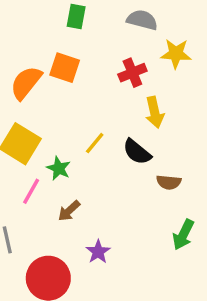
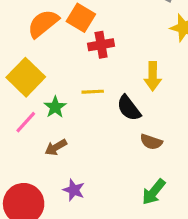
red cross: (132, 73) -> (101, 45), moved
yellow line: (95, 143) -> (93, 92), turned 35
purple star: (98, 252) -> (74, 190), turned -30

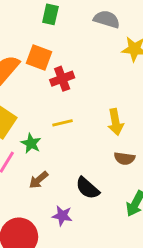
yellow arrow: (153, 76) -> (116, 122), moved
black semicircle: (129, 108) -> (87, 188), moved

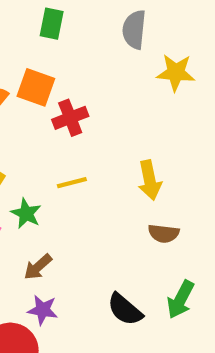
gray semicircle: (107, 19) -> (134, 30), turned -100
black semicircle: (87, 188) -> (125, 309), moved
purple star: (62, 216) -> (43, 310), moved

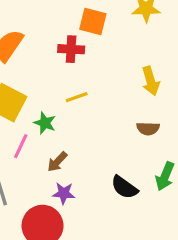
orange square: (36, 87) -> (93, 22), moved
red cross: (70, 118) -> (71, 49), turned 30
yellow arrow: (150, 180) -> (151, 81), moved

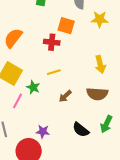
brown semicircle: (148, 129) -> (97, 94), size x1.5
brown arrow: (57, 162) -> (65, 96), moved

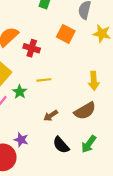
red cross: (52, 42) -> (32, 48), moved
brown semicircle: (97, 94) -> (85, 111), turned -45
brown arrow: (65, 96) -> (51, 116), moved

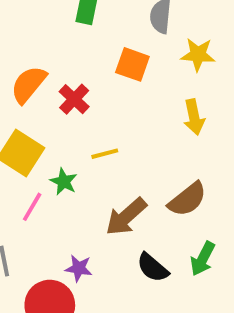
red cross: (32, 48) -> (74, 99), turned 35
yellow arrow: (94, 81) -> (194, 117), moved
brown arrow: (51, 116) -> (126, 217), size x1.6

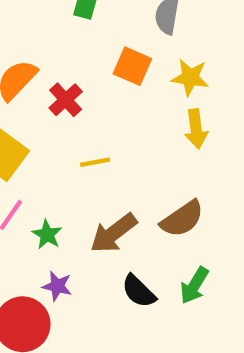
yellow star: (198, 55) -> (190, 78), moved
green star: (64, 182) -> (47, 235), moved

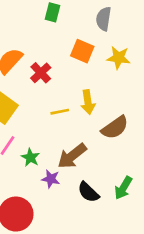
yellow arrow: (196, 129) -> (88, 102), moved
brown semicircle: (182, 219) -> (115, 128), moved
purple star: (57, 286) -> (51, 179), moved

